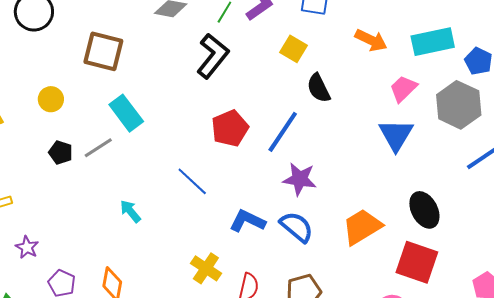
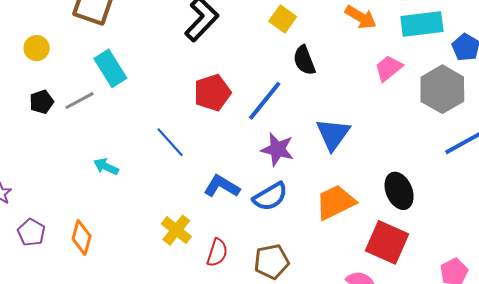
blue triangle: (396, 135) -> (333, 134), moved
black pentagon: (61, 152) -> (42, 102), turned 30
cyan arrow: (130, 211) -> (106, 167), turned -30
blue semicircle: (297, 227) -> (270, 197), turned 105

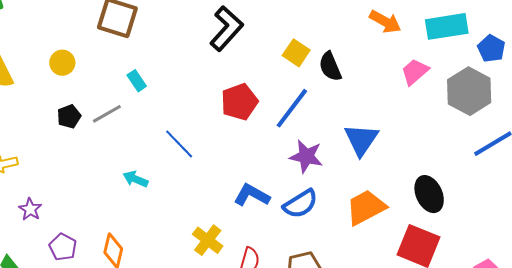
yellow square: (283, 19) -> (296, 53), moved
cyan rectangle: (110, 68) -> (137, 81), size x0.6
blue line: (170, 142) -> (179, 144), moved

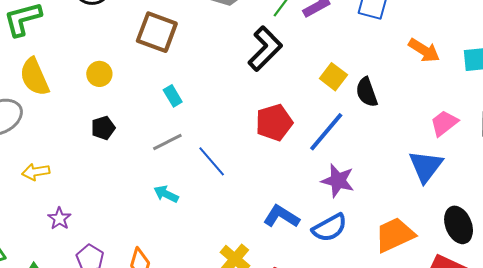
pink trapezoid: (415, 72) -> (444, 123), moved
gray line: (107, 114) -> (167, 142), moved
blue triangle: (361, 140) -> (426, 166), moved

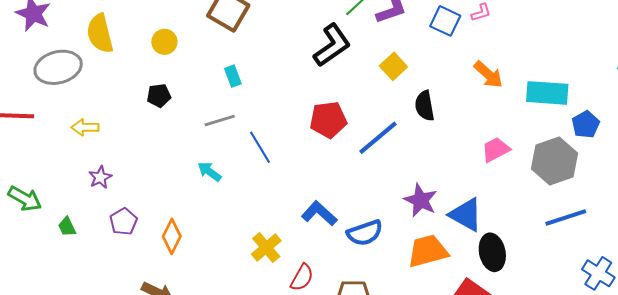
yellow square: (333, 77) -> (393, 66), moved
blue triangle: (426, 166) -> (466, 215), moved, turned -48
purple star: (338, 181) -> (421, 200), moved

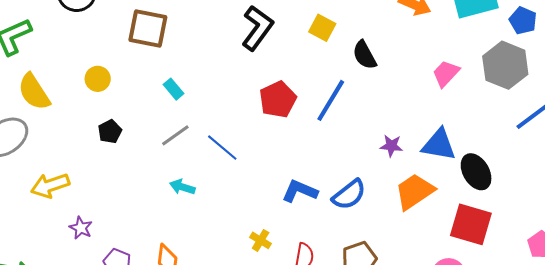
yellow arrow: (85, 127) -> (50, 185), size x1.4
purple star: (421, 200) -> (391, 146), size x0.7
yellow cross: (266, 247) -> (261, 240), size x0.7

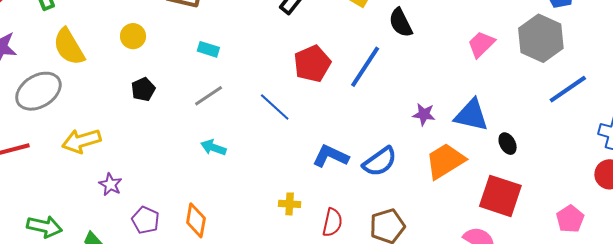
cyan rectangle: (174, 89) -> (208, 49), turned -35
blue line: (222, 148) -> (275, 107), moved
black ellipse: (476, 172) -> (508, 144), size x0.6
yellow cross: (261, 240) -> (290, 204), turned -30

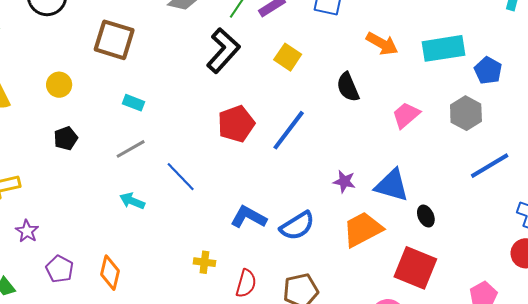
black semicircle: (401, 23) -> (348, 87), moved
gray hexagon: (541, 38) -> (466, 113), size x0.7
blue line: (275, 107) -> (181, 177), moved

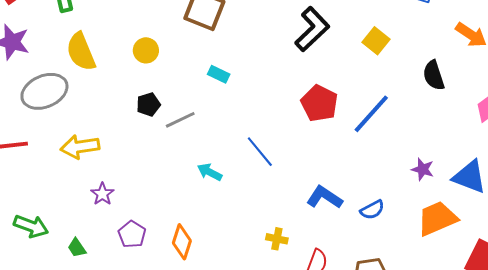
red pentagon: (236, 124) -> (319, 103), turned -30
gray line: (131, 149) -> (180, 120), moved
blue semicircle: (297, 226) -> (372, 210), size x0.7

